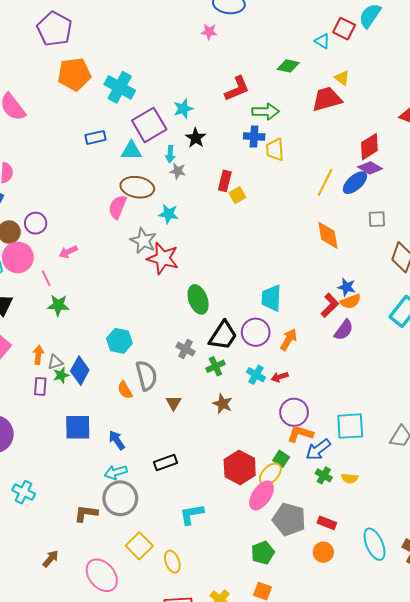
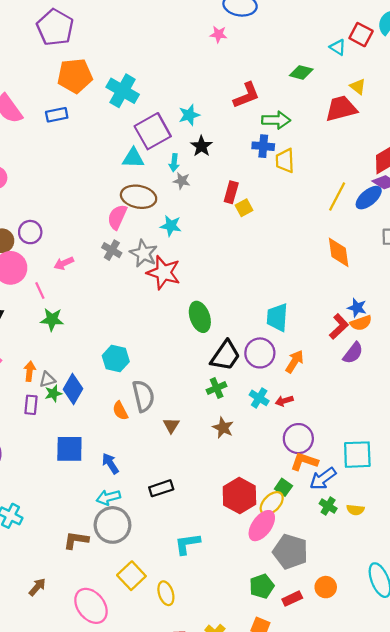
blue rectangle: (96, 137) -> (57, 115), moved
gray cross: (185, 349) -> (112, 250), moved
red rectangle: (327, 523) -> (292, 599), moved, turned -48

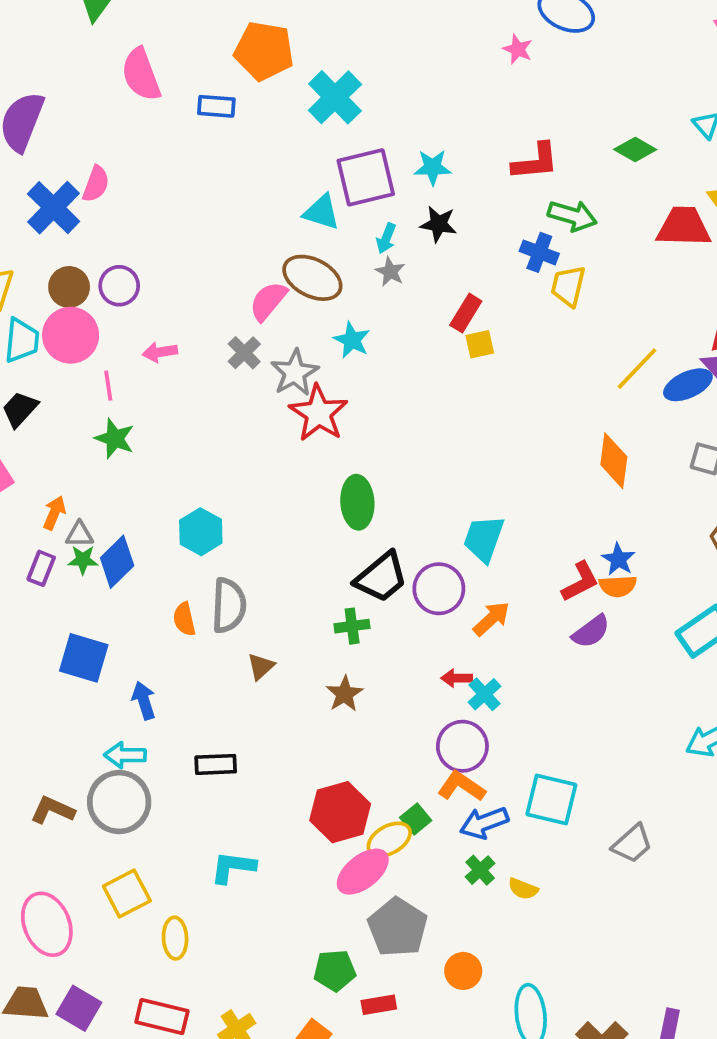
black star: (201, 146) -> (438, 224), turned 30
cyan cross: (259, 398) -> (485, 694), moved
orange circle: (326, 587) -> (463, 971), moved

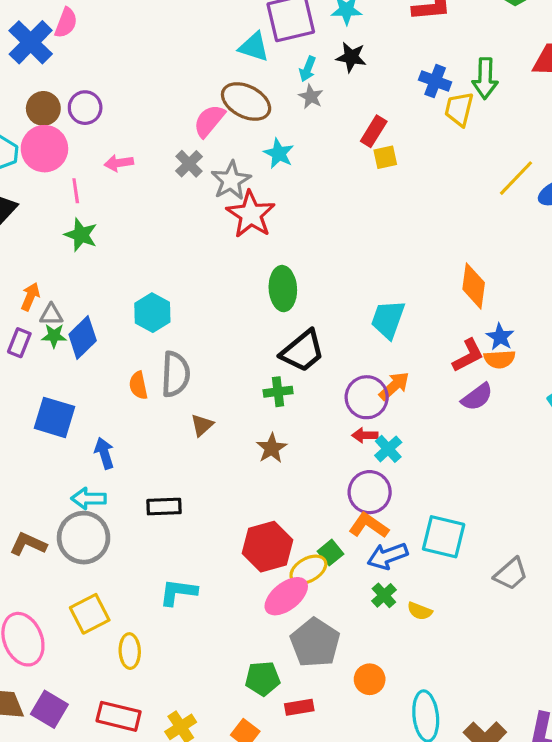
green arrow: (572, 216) -> (485, 78), moved, turned 75
orange diamond: (614, 461) -> (474, 286), moved
purple circle: (439, 589) -> (367, 397), moved

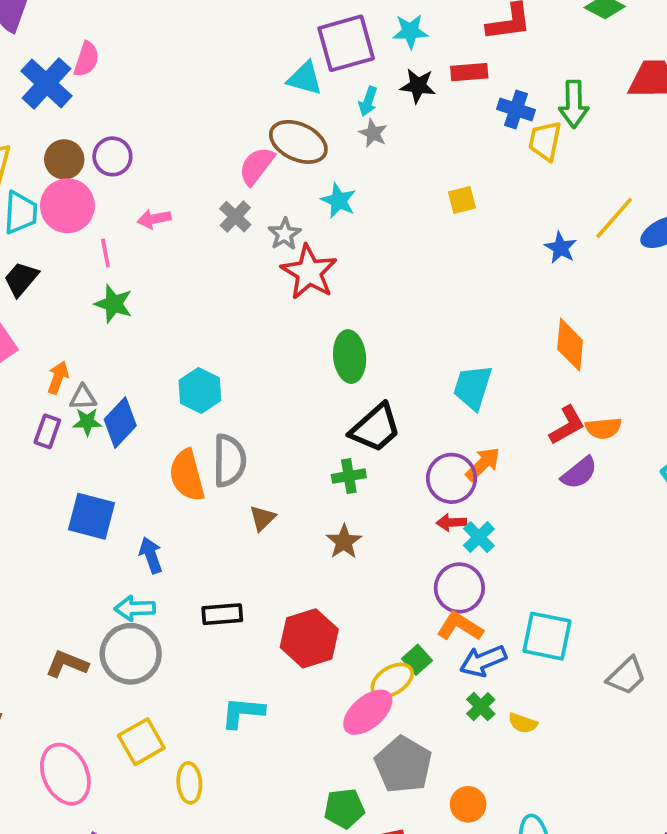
red rectangle: (374, 131) -> (469, 72), moved, turned 56
gray star: (231, 181) -> (285, 234), size x0.7
blue star: (500, 337) -> (561, 248), moved
orange semicircle: (138, 385) -> (187, 475), size x1.6
red hexagon: (268, 547) -> (309, 638), moved

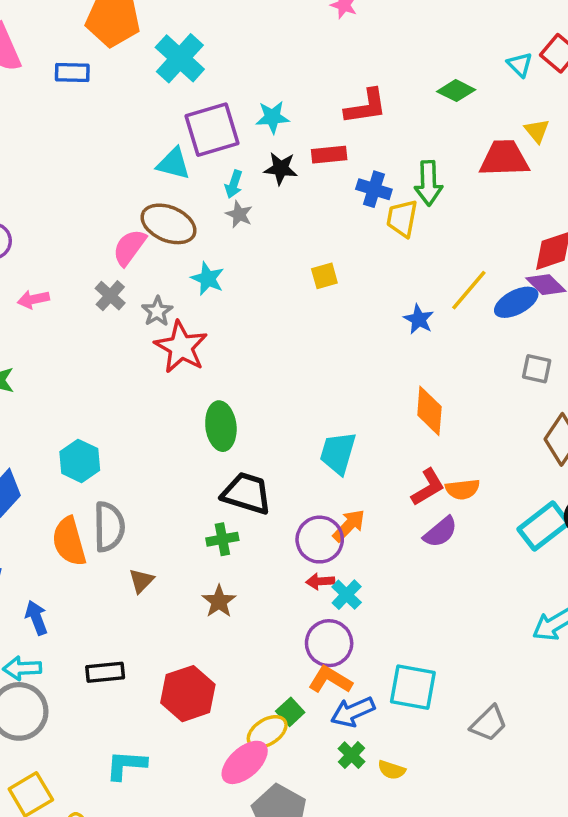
black trapezoid: (375, 428) -> (247, 493), turned -120

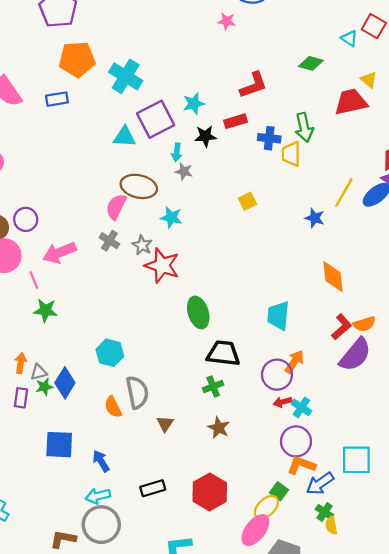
cyan triangle: (173, 164) -> (125, 137), moved
pink arrow: (33, 299) -> (59, 253), size x1.6
purple semicircle: (440, 532) -> (355, 355), size x1.5
orange semicircle: (69, 541) -> (113, 407), size x0.7
yellow semicircle: (392, 770) -> (331, 525), moved, turned 72

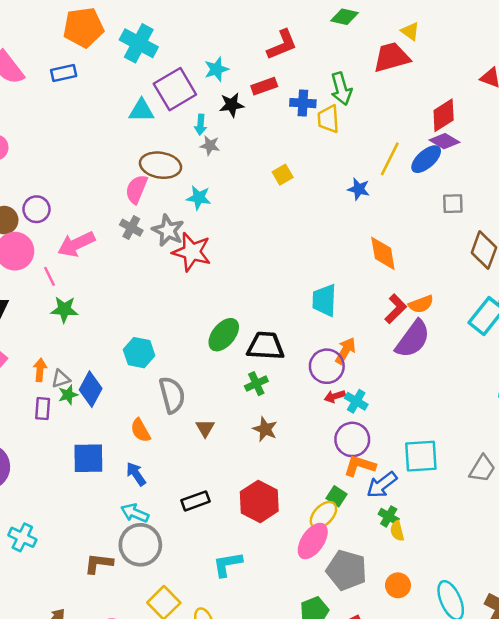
gray star: (142, 245) -> (168, 230), size x1.4
green ellipse: (198, 312) -> (224, 335), moved, turned 60
orange semicircle: (113, 407) -> (140, 430), moved
cyan arrow: (98, 496) -> (135, 513), turned 40

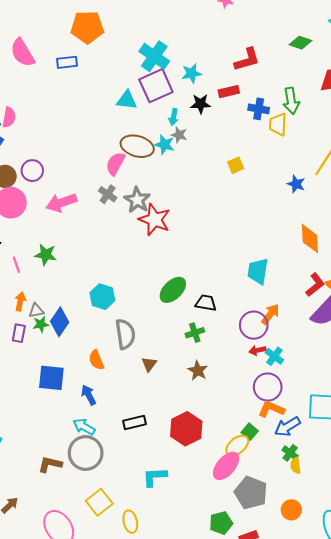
cyan cross: (139, 43) -> (154, 56), moved
cyan star: (199, 198) -> (165, 145), moved
pink line: (49, 276) -> (16, 265), moved
black trapezoid: (266, 346) -> (206, 303), size x0.7

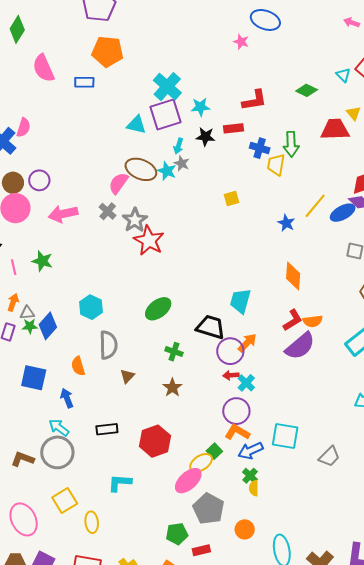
black trapezoid: (206, 303) -> (211, 327), moved, size x1.4
green cross: (195, 333) -> (174, 352), turned 30

